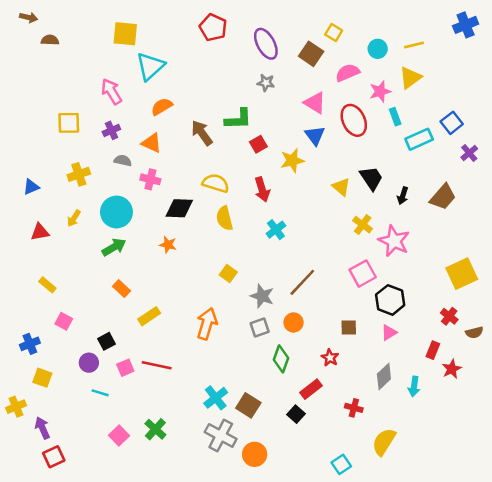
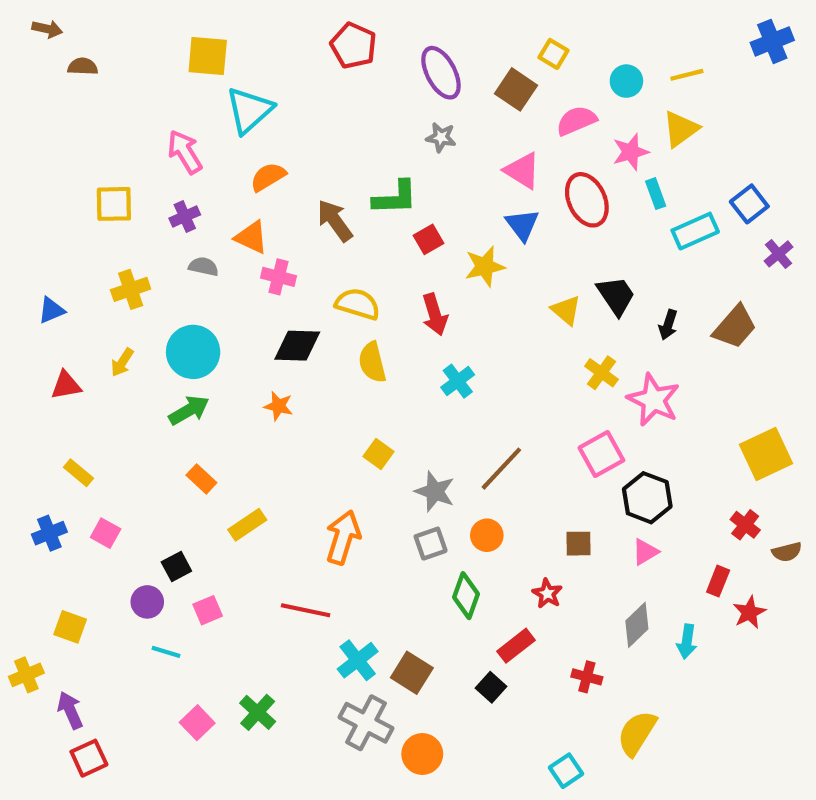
pink cross: (150, 179) -> (278, 277), moved
blue cross: (30, 344) -> (49, 533), moved
red line: (157, 365) -> (306, 610), moved

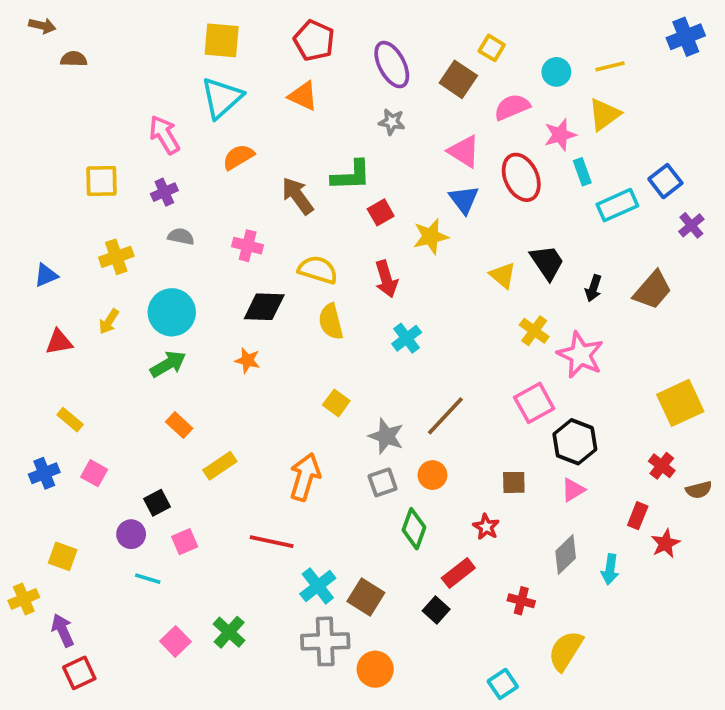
yellow square: (208, 56) -> (222, 40), moved
orange triangle: (251, 237) -> (303, 96), moved
gray cross: (366, 723) -> (325, 641), turned -30

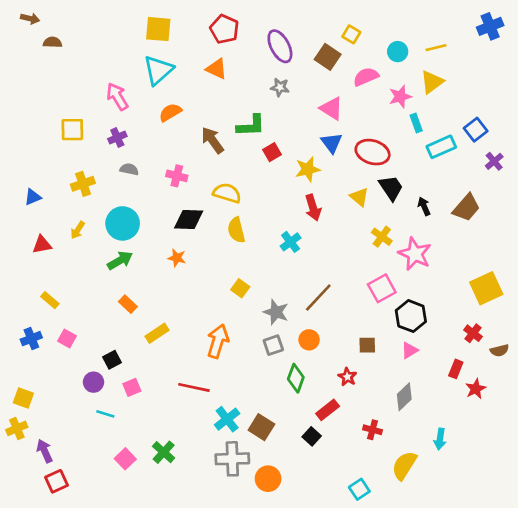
red ellipse: (521, 177) -> (373, 152), moved, turned -48
red arrow: (386, 279) -> (313, 208), moved
black arrow: (593, 288) -> (424, 206), turned 138
yellow square: (63, 556) -> (23, 398), moved
cyan arrow: (610, 569) -> (440, 439), moved

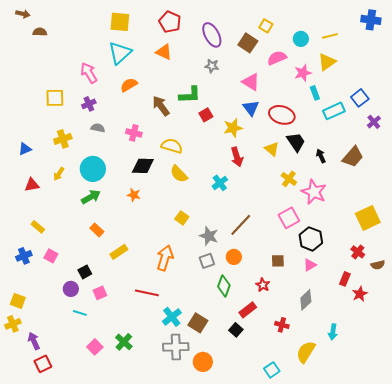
blue cross: (490, 26) -> (371, 20), turned 30
yellow semicircle: (236, 230) -> (179, 174), turned -30

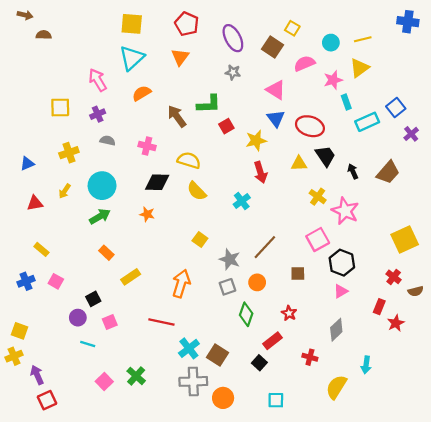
orange triangle: (164, 52) -> (180, 57), turned 42
yellow triangle: (272, 149) -> (299, 164), turned -42
brown square: (278, 261) -> (298, 274), moved
cyan square: (272, 370) -> (276, 400), moved, turned 35

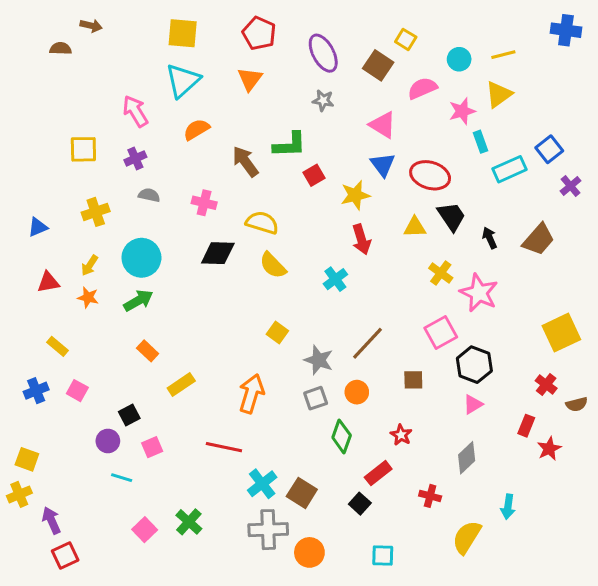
brown arrow: (25, 15) -> (91, 26), moved
orange star: (147, 214) -> (88, 297), moved

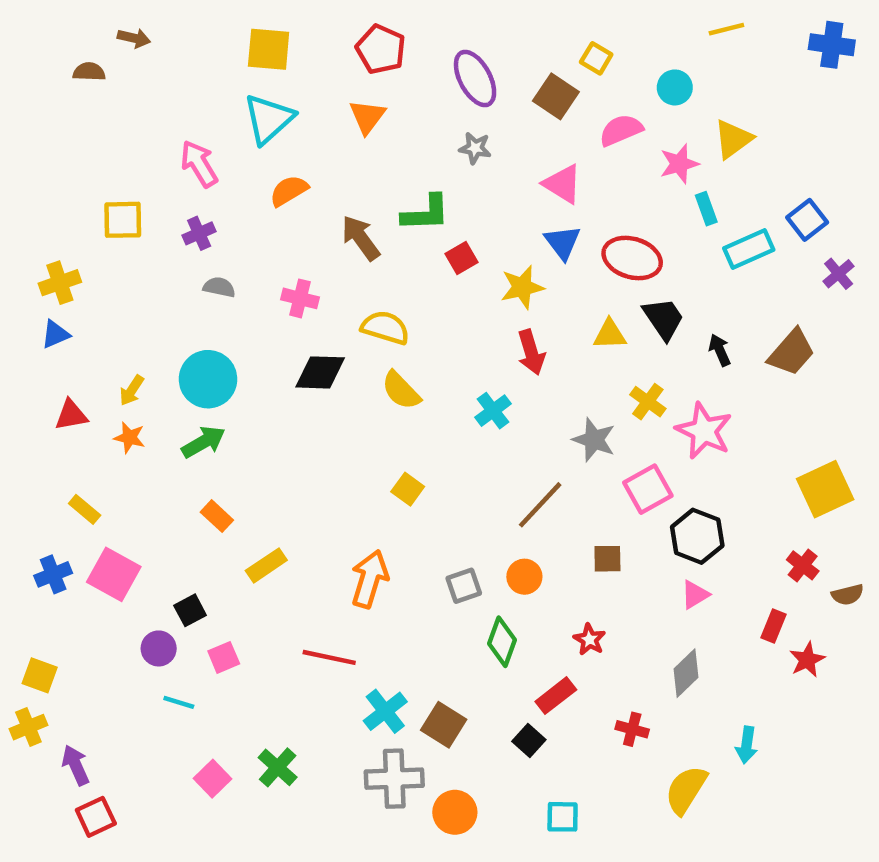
yellow line: (503, 55) -> (726, 29), moved
yellow cross: (96, 212) -> (60, 283), moved
gray star: (319, 360) -> (594, 440), moved
pink square: (77, 391) -> (114, 574), size x1.6

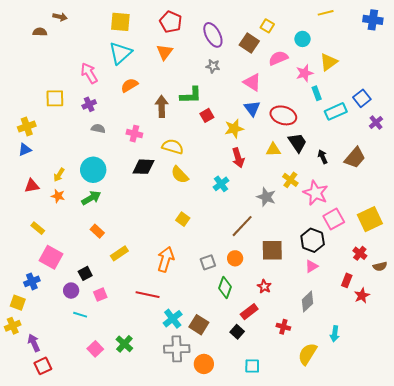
brown arrow: (361, 238) -> (162, 106), turned 35
pink square: (648, 489) -> (334, 219), moved
brown square: (607, 559) -> (272, 250), size x1.6
blue cross: (53, 574) -> (32, 281), moved

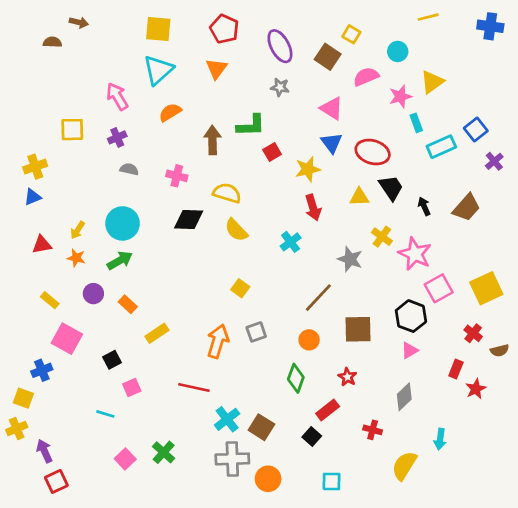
gray square: (208, 262) -> (256, 332), moved
purple circle: (71, 291) -> (93, 294), moved

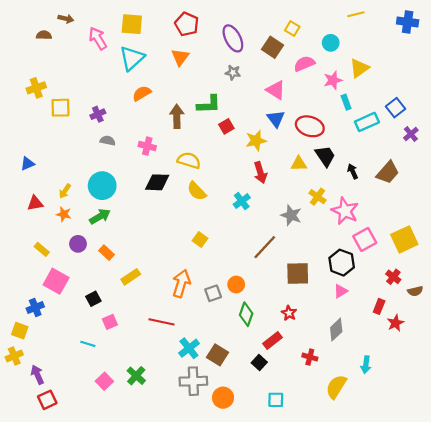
pink arrow: (117, 96) -> (98, 38), moved
yellow cross: (35, 167) -> (36, 88), moved
gray square: (256, 332) -> (213, 293), moved
orange circle: (309, 340) -> (236, 285), moved

